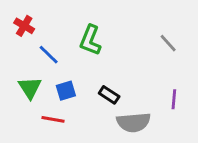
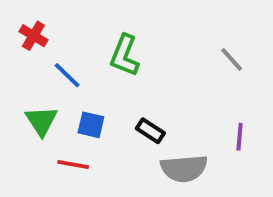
blue square: (66, 91) -> (91, 125), turned 30

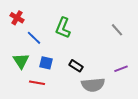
purple line: (240, 137) -> (121, 69), turned 64

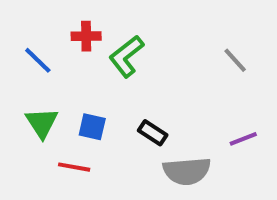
red cross: (17, 18) -> (86, 36), moved, turned -32
green L-shape: (63, 28) -> (126, 56), turned 30
blue line: (34, 38) -> (38, 60), moved

